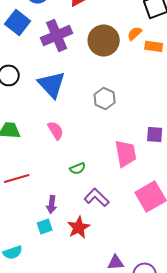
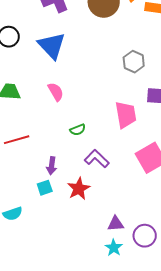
gray hexagon: (105, 98) -> (134, 62), moved

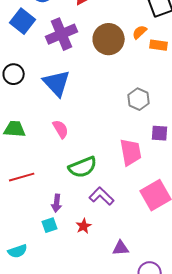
green semicircle: (78, 130) -> (83, 167), size x1.8
red star: (79, 189) -> (84, 226), size x0.7
purple triangle: (116, 224) -> (121, 248), moved

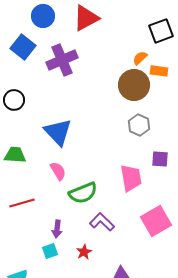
brown circle: (109, 39) -> (134, 85), moved
blue triangle: (57, 83) -> (58, 132), moved
pink semicircle: (61, 129) -> (58, 171), moved

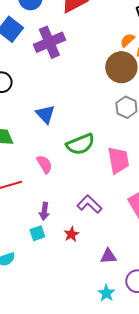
blue triangle: (58, 132) -> (45, 114), size x0.7
pink semicircle: (58, 171) -> (44, 164), moved
green semicircle: (83, 193) -> (80, 144), moved

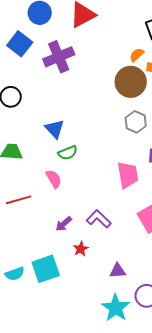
green semicircle: (80, 144) -> (68, 153), moved, size x0.7
purple arrow: (44, 211) -> (64, 224), moved, turned 42
cyan square: (37, 233) -> (46, 269), moved, size x1.8
cyan star: (106, 293) -> (116, 308), size x1.6

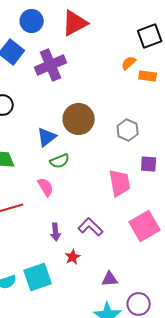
brown circle: (131, 82) -> (79, 119), moved
blue triangle: (55, 129) -> (47, 137), turned 35
purple arrow: (64, 224) -> (56, 232), turned -54

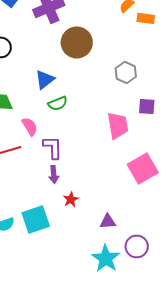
brown circle: (79, 119) -> (77, 42), moved
pink semicircle: (46, 187) -> (30, 126), moved
purple L-shape: (91, 227) -> (53, 147), moved, turned 45

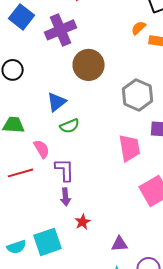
gray hexagon: (126, 72) -> (138, 95), size x1.4

